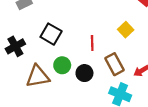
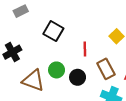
black square: (51, 34) -> (53, 31), moved
brown triangle: (38, 76) -> (33, 80), turned 30

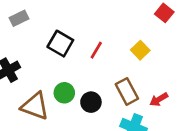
red line: (85, 49) -> (96, 50), moved, turned 32

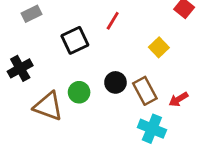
black square: (60, 44) -> (75, 40), turned 35
red line: (96, 50) -> (113, 21), moved
black circle: (91, 102) -> (115, 82), moved

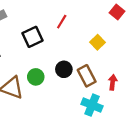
red arrow: (179, 99) -> (113, 82), turned 128

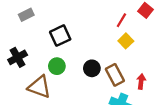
red line: (62, 22) -> (121, 20), moved
green circle: (36, 77) -> (57, 66), moved

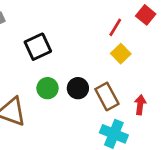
green circle: (57, 66) -> (47, 88), moved

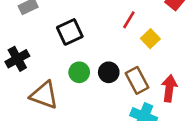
red line: (115, 27) -> (129, 20), moved
red arrow: (140, 105) -> (169, 88), size x1.4

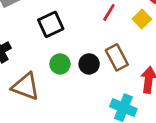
yellow square: (150, 39) -> (142, 19), moved
brown rectangle: (137, 80) -> (117, 57), moved

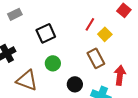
yellow square: (142, 19) -> (105, 34), moved
black circle: (89, 64) -> (75, 84), moved

